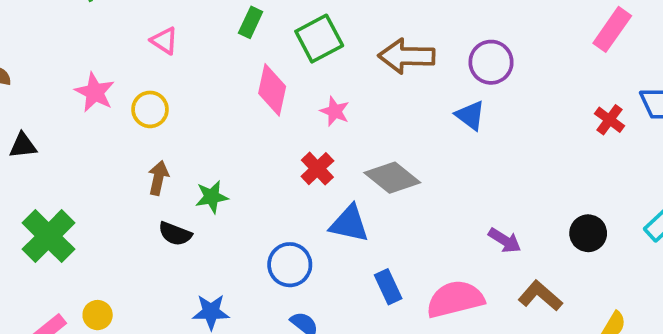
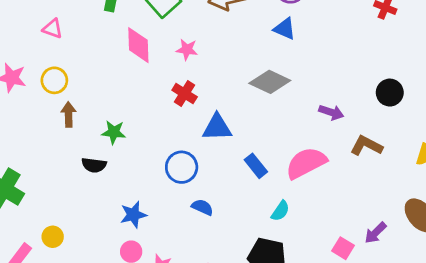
brown arrow: (158, 178) -> (69, 115), moved
gray diamond: (392, 178) -> (270, 82), moved
green star: (212, 197) -> (114, 132), turned 30

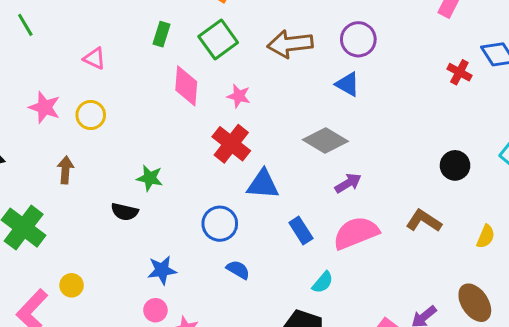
red cross: (185, 93) -> (231, 144), size x1.4
purple arrow: (331, 112) -> (348, 183), moved, turned -55
brown arrow: (69, 115) -> (65, 170), moved

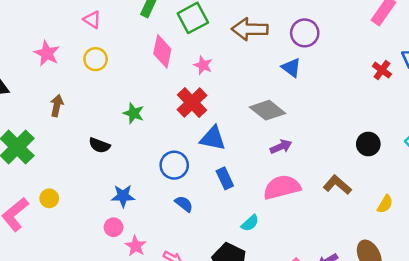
yellow circle: (91, 115) -> (96, 59), moved
green star: (150, 178) -> (134, 113), moved
blue rectangle: (301, 230) -> (225, 178), moved

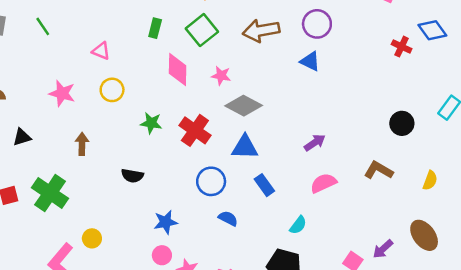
red cross: (192, 103) -> (195, 130), moved
gray diamond: (268, 110) -> (244, 106), moved
green star: (134, 113) -> (151, 123), moved
pink semicircle: (282, 187) -> (323, 183), size x0.7

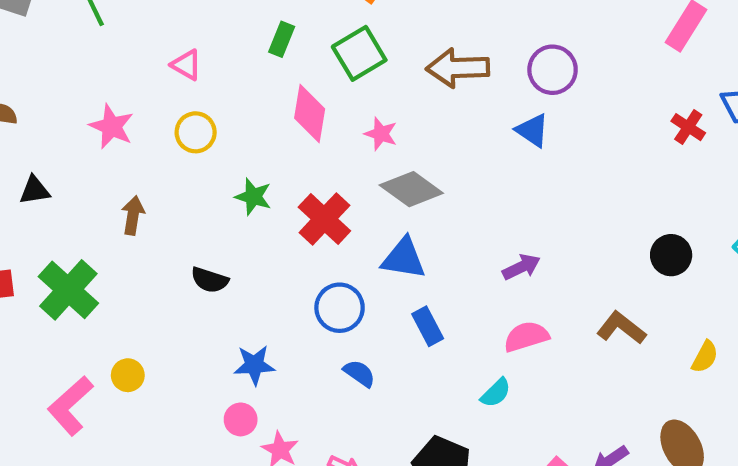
cyan semicircle: (298, 225) -> (496, 393), moved

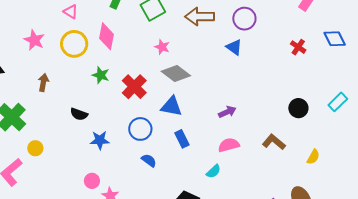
pink diamond: (310, 113) -> (107, 36), moved
red cross: (688, 127) -> (298, 47), moved
yellow circle: (196, 132) -> (74, 44), size x1.4
blue star: (254, 365) -> (100, 140), moved
yellow circle: (128, 375) -> (35, 148), moved

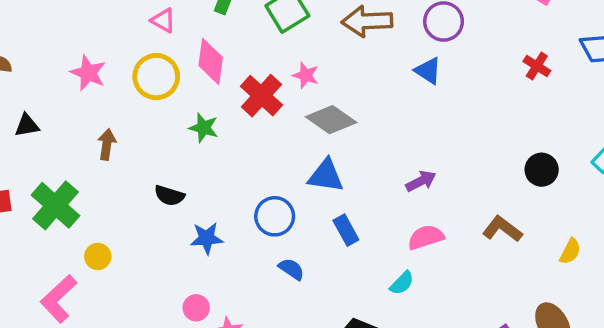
pink triangle: (71, 12) -> (163, 21), moved
red cross: (134, 87) -> (261, 96), moved

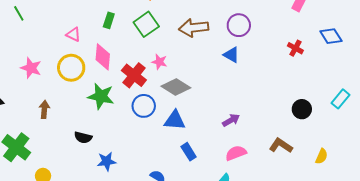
green star: (204, 128) -> (101, 96), size x1.5
blue circle: (275, 216) -> (144, 106), moved

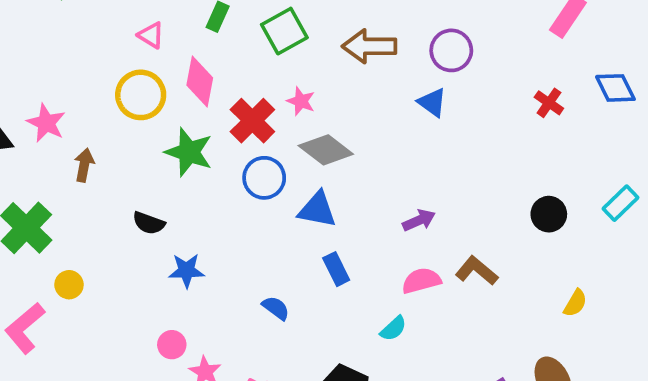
pink star: (31, 68) -> (46, 123), moved
brown L-shape: (281, 146) -> (477, 271), moved

